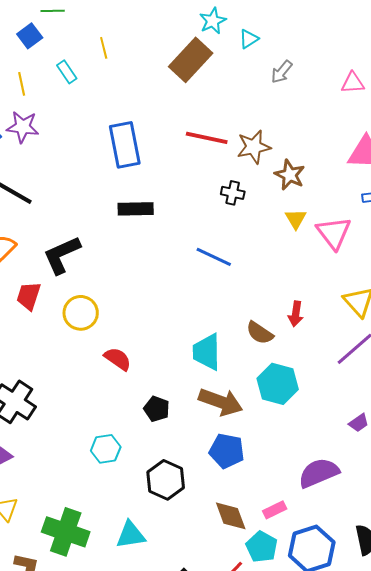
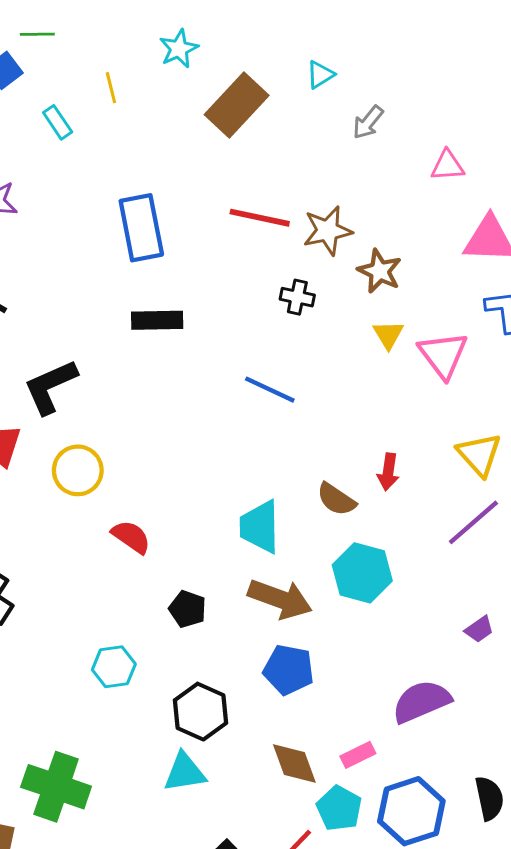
cyan star: (213, 21) -> (179, 49), moved
pink triangle: (353, 83) -> (447, 166), moved
cyan triangle: (131, 535) -> (185, 772), moved

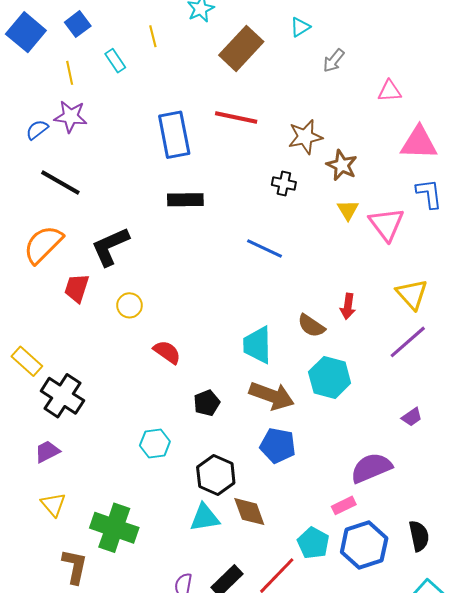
red line: (260, 218) -> (236, 117), moved
yellow circle: (78, 470) -> (129, 305), size x0.7
black pentagon: (188, 609) -> (207, 403), turned 30
pink rectangle: (358, 755) -> (344, 505), moved
brown diamond: (294, 764) -> (249, 512), moved

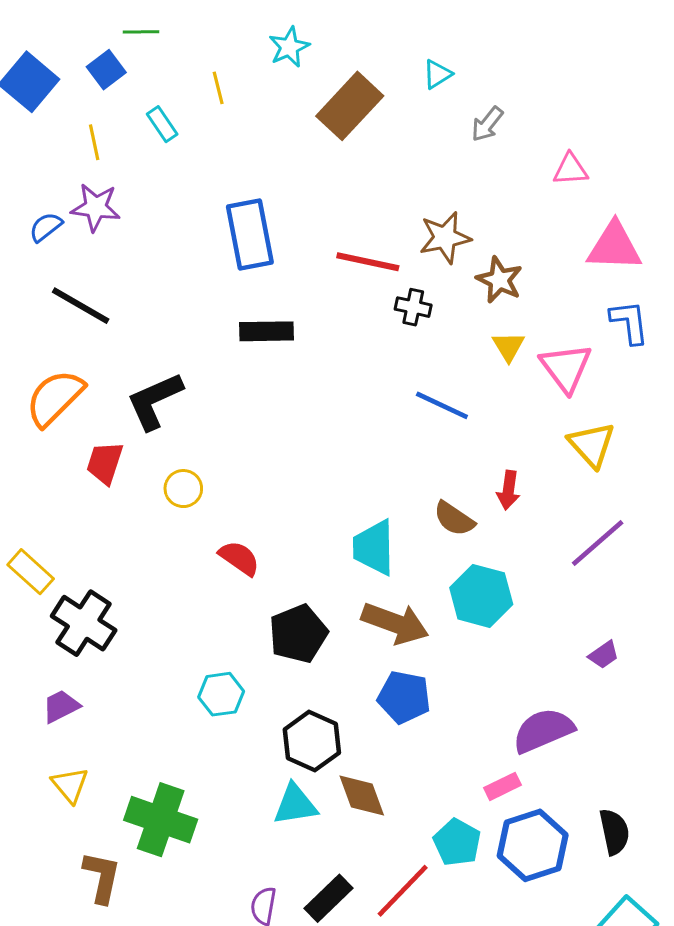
red line: (236, 117) -> (368, 262), moved
blue line: (265, 249) -> (442, 405), moved
yellow triangle: (412, 294) -> (592, 445), moved
black pentagon: (207, 403) -> (298, 634), size x1.5

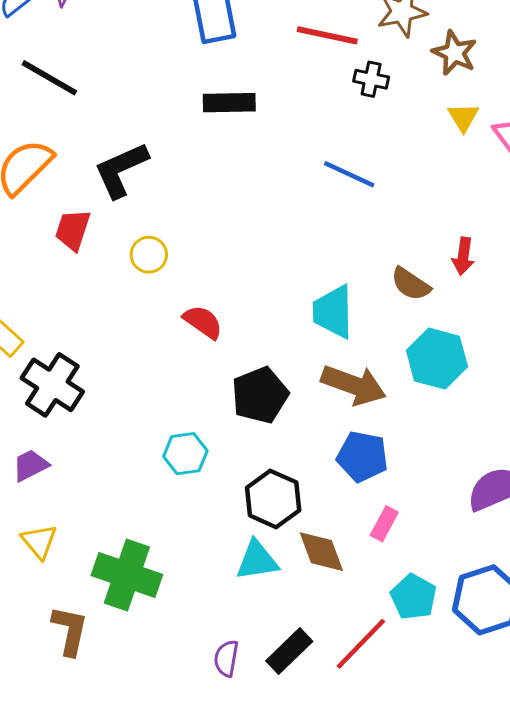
blue line: (442, 405) -> (349, 174), moved
pink rectangle: (502, 786) -> (384, 524), moved, turned -36

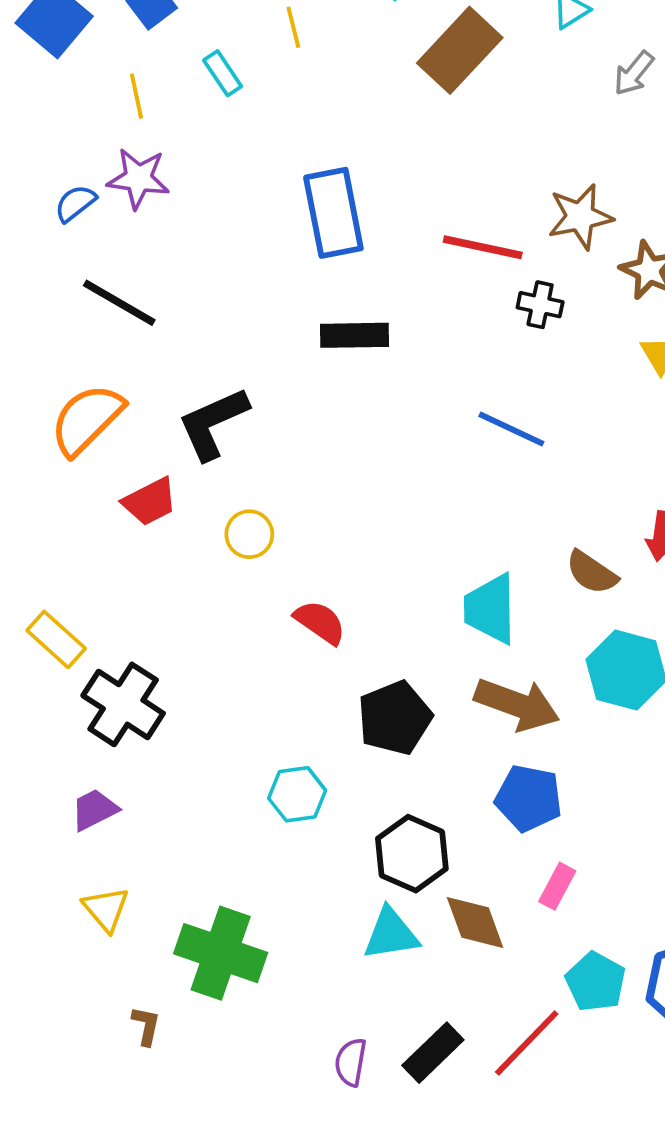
red trapezoid: (73, 230) -> (150, 502), turned -135
brown L-shape: (70, 631) -> (146, 1026), size x0.6

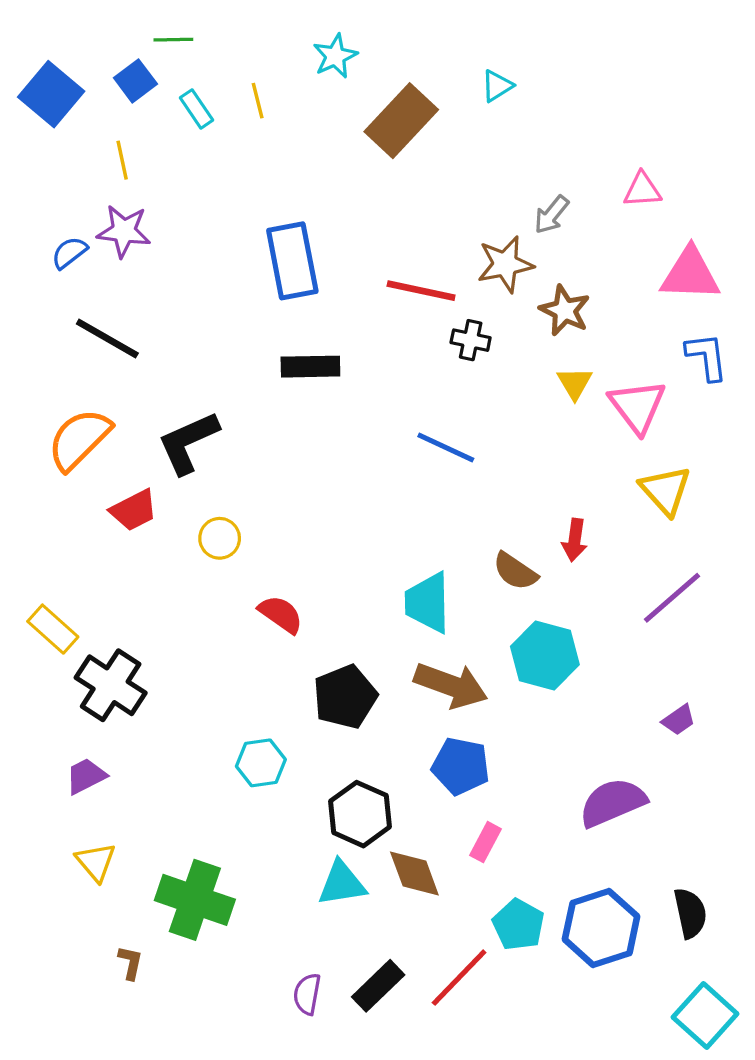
cyan rectangle: (223, 73) -> (196, 109), moved
gray arrow: (634, 73) -> (552, 215), moved

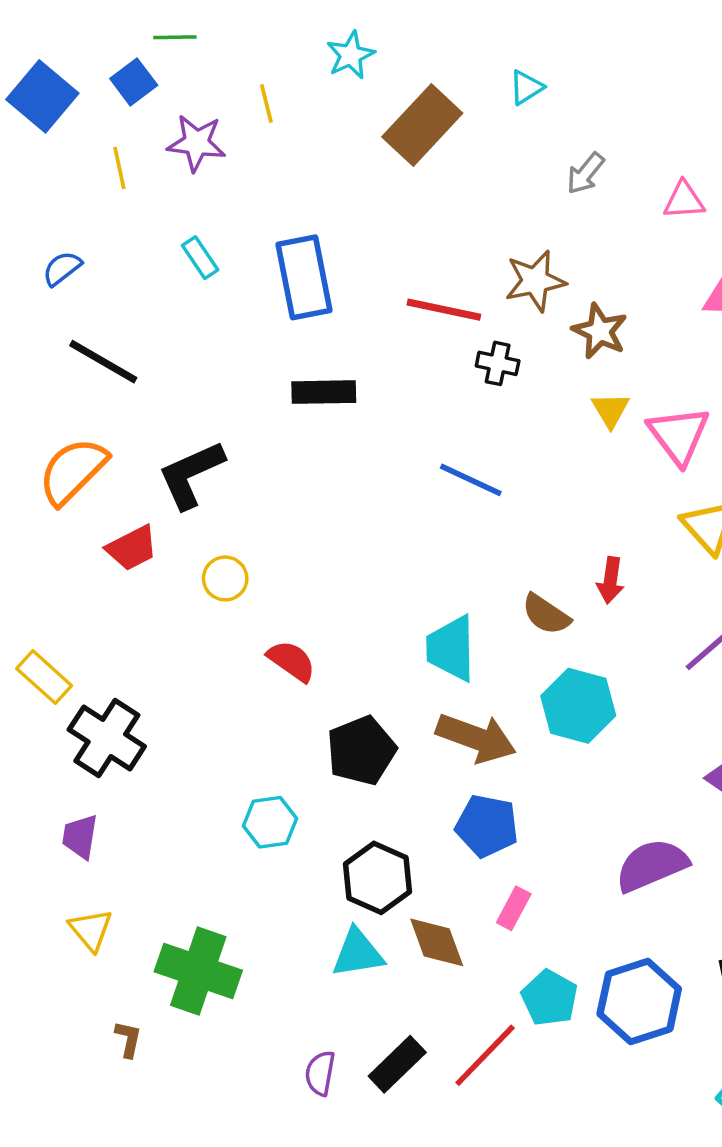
cyan rectangle: (196, 109) -> (200, 258), moved
gray arrow: (552, 215) -> (585, 173), moved
purple star: (124, 231) -> (196, 143), moved
purple trapezoid: (86, 776) -> (80, 837), turned -54

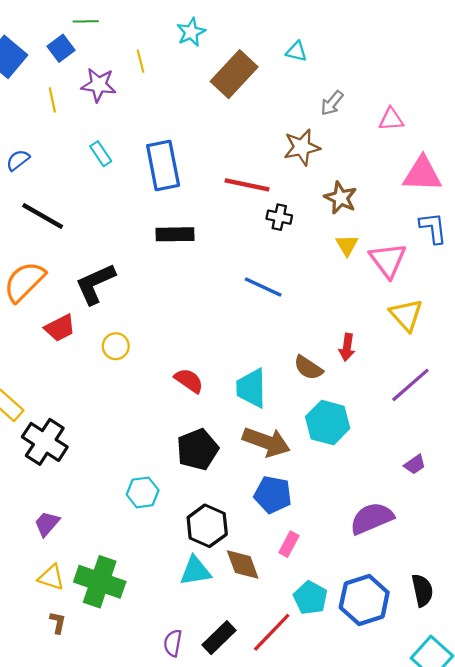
cyan triangle: (526, 87) -> (296, 52), turned 45
brown star: (535, 281) -> (302, 147), moved
red semicircle: (291, 661) -> (189, 381), moved
purple trapezoid: (80, 837) -> (47, 524), moved, turned 32
yellow triangle: (91, 930) -> (51, 577), moved, turned -32

